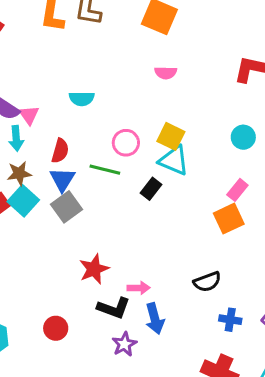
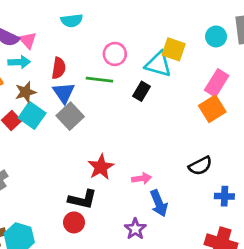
yellow square: (171, 136) -> (174, 49), moved
cyan arrow: (16, 138) -> (19, 62), turned -80
pink rectangle: (237, 190) -> (217, 83), size x1.4
black L-shape: (114, 308) -> (83, 199), moved

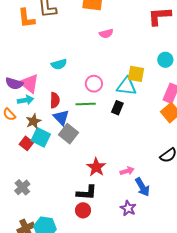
pink triangle: (28, 40) -> (29, 83), size x1.5

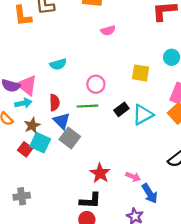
cyan triangle: (127, 86) -> (143, 115), moved, turned -35
black rectangle: (117, 108) -> (121, 109), turned 32
pink arrow: (127, 171) -> (133, 177), turned 40
gray cross: (22, 187) -> (22, 196), turned 35

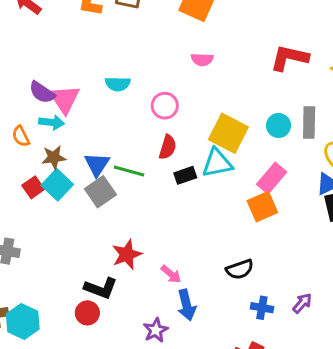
yellow square: (141, 73) -> (228, 133), size x1.4
pink circle: (96, 84) -> (165, 106), moved
red semicircle: (54, 103) -> (168, 147), moved
green line: (87, 106) -> (129, 171), moved
cyan triangle: (143, 115) -> (217, 163), moved

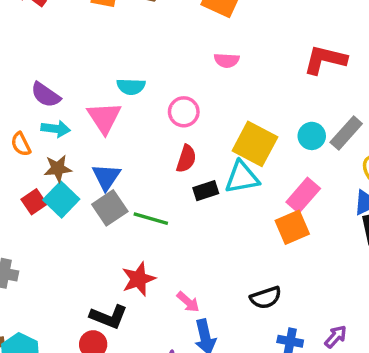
pink triangle: (65, 99) -> (104, 118), moved
gray rectangle: (309, 122) -> (346, 133), turned 40
green line: (129, 171) -> (151, 219), moved

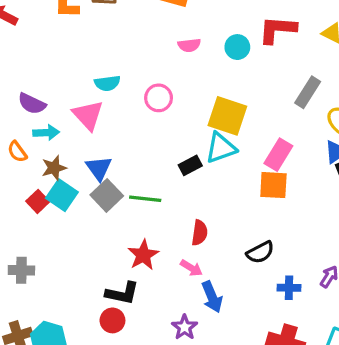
cyan circle: (312, 136) -> (237, 47), moved
red semicircle: (186, 159) -> (199, 233), moved
orange square: (292, 227) -> (273, 185), turned 36

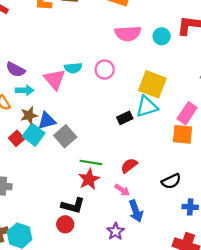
pink semicircle: (189, 45) -> (128, 33), size x1.6
cyan semicircle: (107, 83) -> (73, 68), moved
blue triangle: (99, 168) -> (47, 121), moved, turned 48
green line: (145, 199) -> (91, 162), moved
red semicircle: (199, 233) -> (129, 166), turned -138

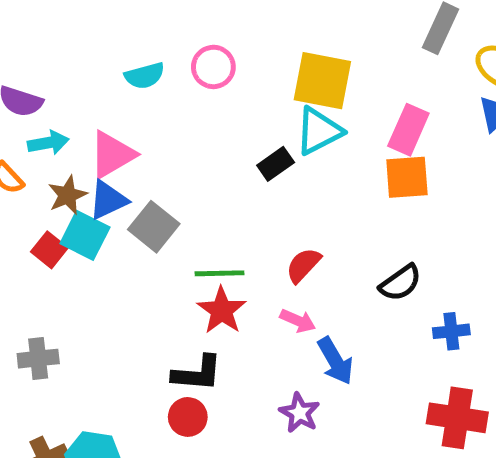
pink triangle: (54, 79) -> (112, 155), moved, turned 50

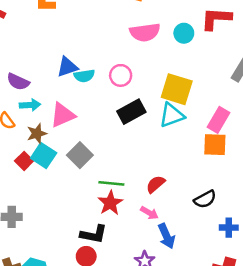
black rectangle: (276, 164) -> (131, 112), moved, size x1.5
blue triangle: (108, 200) -> (67, 67), moved

